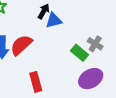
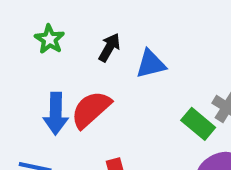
black arrow: (44, 11) -> (109, 47), moved

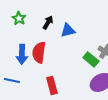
red semicircle: (91, 109) -> (39, 52), turned -40

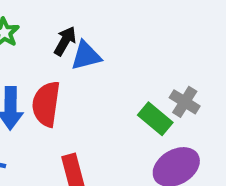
blue triangle: (68, 30) -> (86, 56), moved

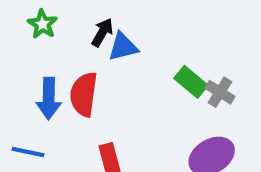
green rectangle: (155, 119) -> (191, 82), moved

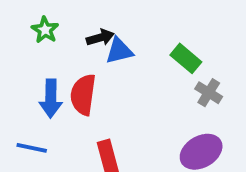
black arrow: (102, 32) -> (100, 38), turned 44
green rectangle: (191, 82) -> (186, 58), moved

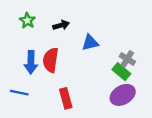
blue triangle: (119, 51) -> (90, 43), moved
green rectangle: (186, 58) -> (121, 72), moved

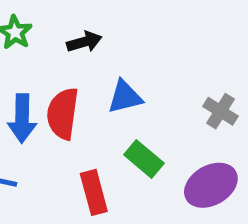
blue triangle: (90, 43) -> (125, 97), moved
green rectangle: (121, 72) -> (144, 159), moved

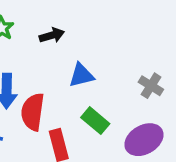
red semicircle: (63, 114) -> (33, 112), moved

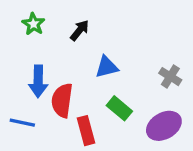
black arrow: (52, 35) -> (80, 30), turned -35

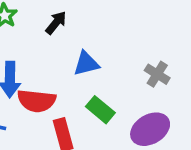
red semicircle: (62, 100) -> (37, 101), turned -92

